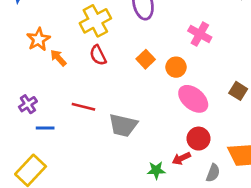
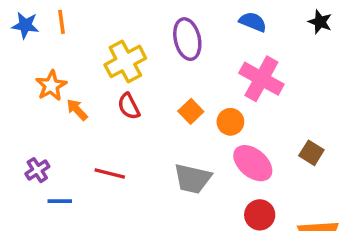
pink cross: (200, 34) -> (261, 79), size x1.4
gray trapezoid: (123, 125) -> (192, 179), moved

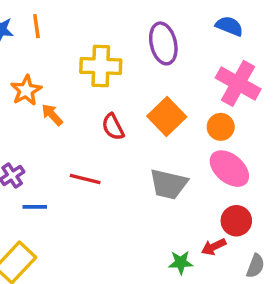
yellow cross: (125, 61) -> (101, 66), turned 30
red semicircle: (129, 106) -> (113, 127), moved
orange square: (191, 111) -> (167, 116), size x1.5
orange circle: (230, 122) -> (221, 127), moved

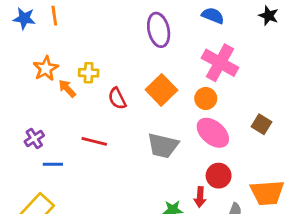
yellow cross: (101, 66) -> (89, 73), moved, size x0.6
red arrow: (214, 247) -> (200, 197), turned -60

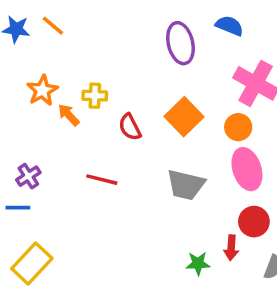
orange line: (54, 16) -> (53, 26), turned -42
blue semicircle: (213, 16) -> (229, 26), moved
pink ellipse: (213, 133) -> (247, 169), turned 32
blue line: (53, 164) -> (18, 208), moved

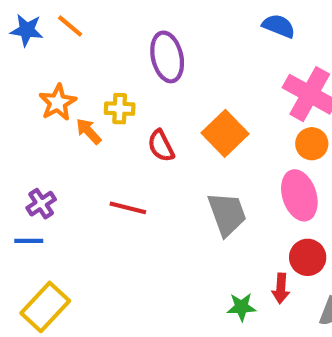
purple ellipse: (181, 43) -> (167, 57), moved
orange circle: (238, 127) -> (312, 144), moved
gray trapezoid: (186, 185) -> (227, 214), turned -123

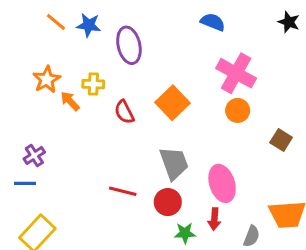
blue star: (27, 30) -> (89, 25), moved
pink ellipse: (299, 195) -> (222, 183), moved
red line: (128, 208) -> (123, 191), moved
red circle: (308, 257) -> (168, 202), moved

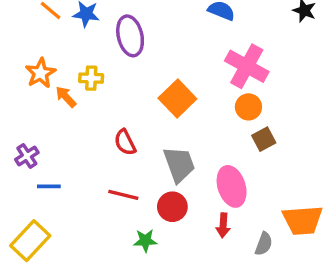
red semicircle: (124, 112) -> (125, 142), moved
brown square: (281, 140) -> (264, 139), moved, turned 30
blue line: (25, 183) -> (49, 186), moved
green star: (185, 233) -> (145, 241), moved

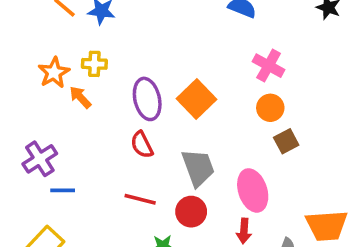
purple ellipse: (130, 36) -> (147, 99), moved
pink cross: (247, 66) -> (269, 66), size x0.7
yellow cross: (91, 78) -> (94, 64), moved
purple cross: (27, 156) -> (40, 159), size x1.4

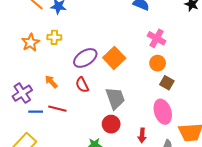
orange arrow: (80, 97) -> (51, 82), moved
purple ellipse: (147, 99) -> (85, 58), turned 70
brown square: (286, 141) -> (167, 83), turned -32
pink ellipse: (253, 190) -> (163, 112), moved
red line: (140, 199) -> (57, 109), moved

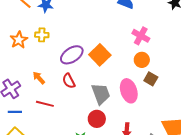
blue line: (36, 112) -> (15, 112), moved
pink ellipse: (163, 112) -> (129, 91), moved

